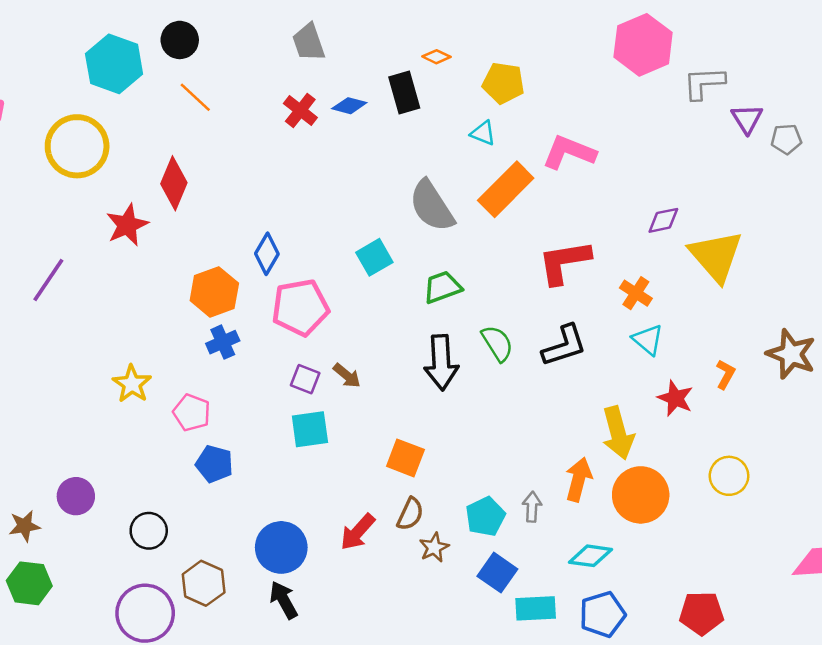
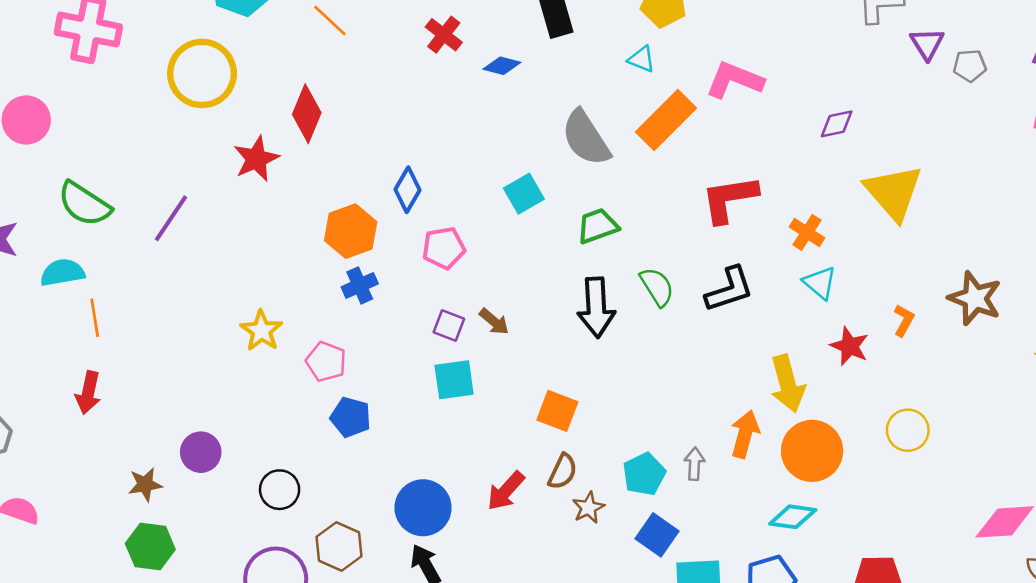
blue diamond: (349, 106) -> (502, 66), moved
purple diamond: (663, 220) -> (837, 124), moved
pink pentagon: (300, 307) -> (444, 248), size x0.7
cyan diamond: (591, 556) -> (793, 517), moved

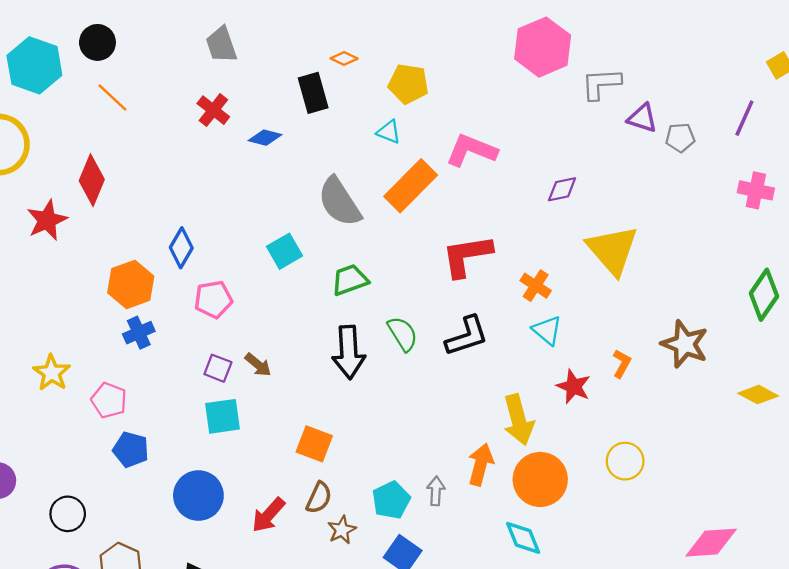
purple triangle: (927, 44) -> (642, 118), turned -40
blue circle: (423, 508) -> (198, 496), moved
cyan diamond: (793, 517) -> (523, 538), turned 60

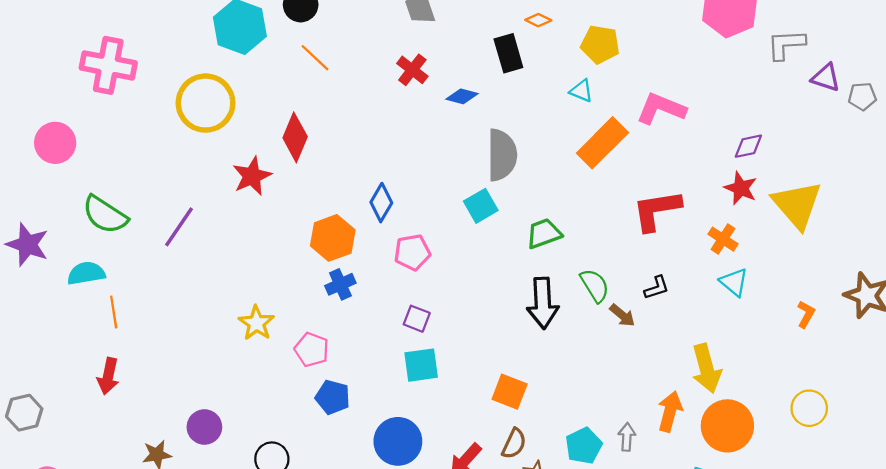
gray semicircle: (340, 202) -> (502, 155), moved, turned -147
black L-shape: (467, 336) -> (657, 288), size x0.6
brown arrow: (258, 365) -> (622, 315), moved
red star: (574, 387) -> (741, 188), moved

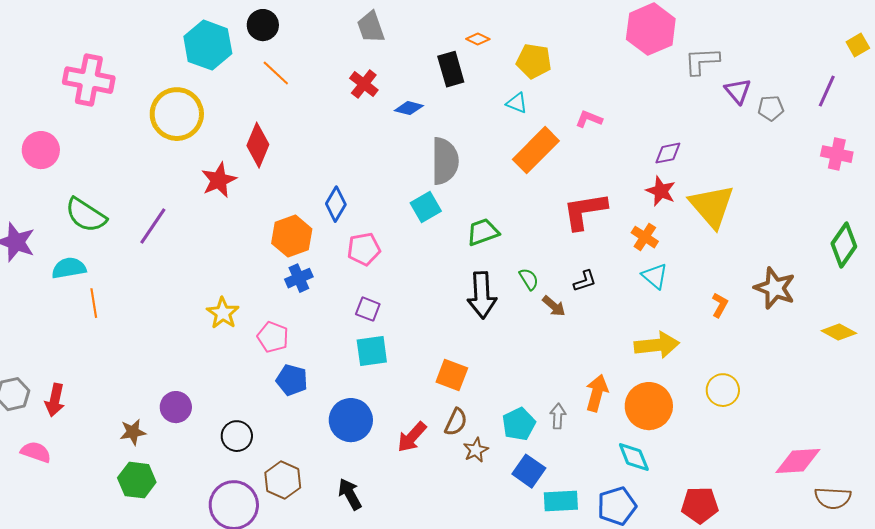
purple triangle: (826, 78) -> (738, 91), turned 32
pink L-shape: (661, 109) -> (589, 119), size x0.6
green semicircle: (595, 285) -> (529, 279), size x0.7
yellow arrow: (706, 368) -> (657, 345), moved, turned -81
red arrow: (108, 376) -> (55, 400), moved

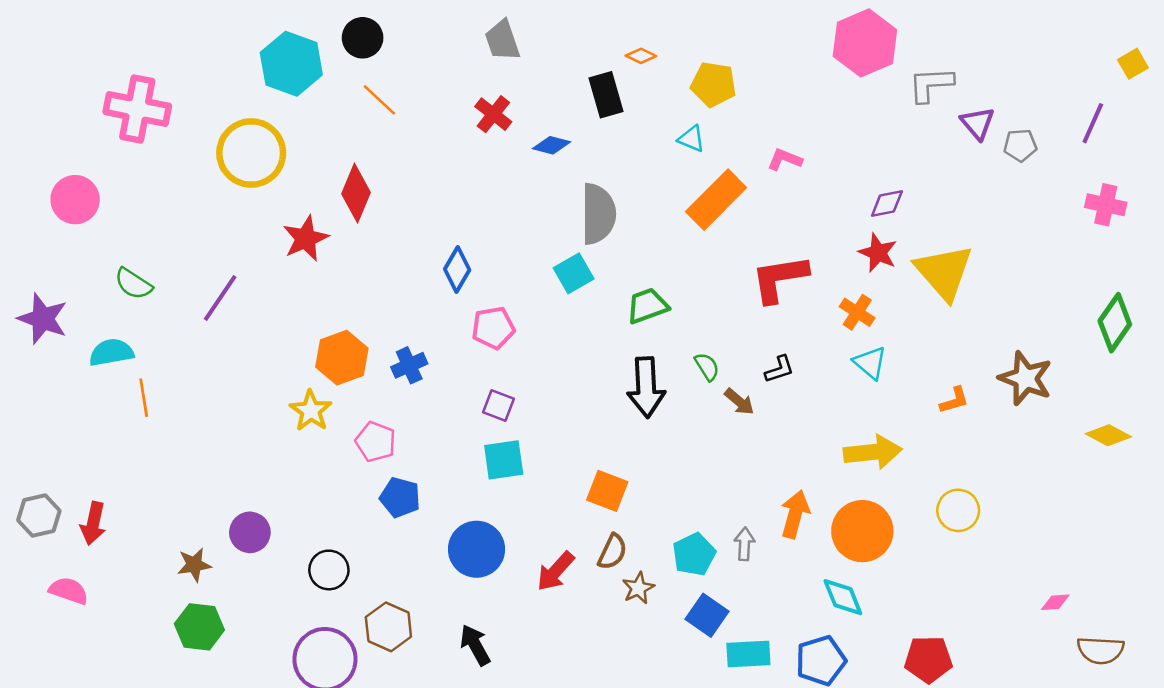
green semicircle: (86, 215) -> (133, 284), size x0.7
orange hexagon: (292, 236) -> (342, 358), moved
orange L-shape: (720, 305) -> (954, 400), turned 45
pink diamond: (798, 461) -> (1055, 602), size x0.5

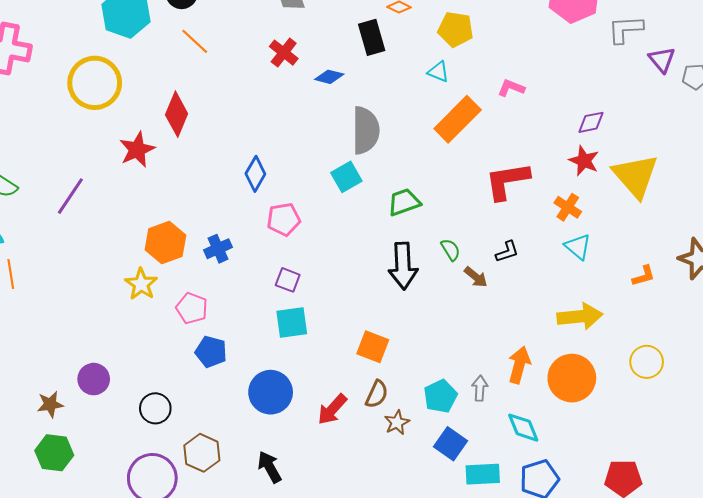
cyan diamond: (843, 597) -> (523, 428), moved

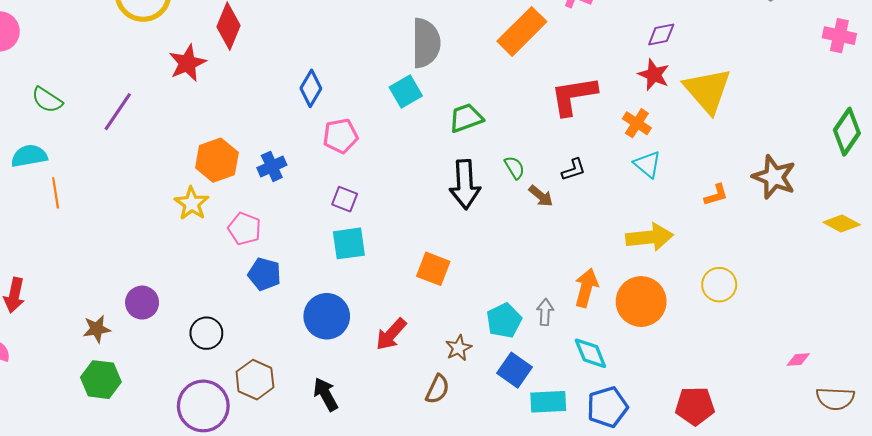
brown semicircle: (377, 394) -> (437, 389), moved

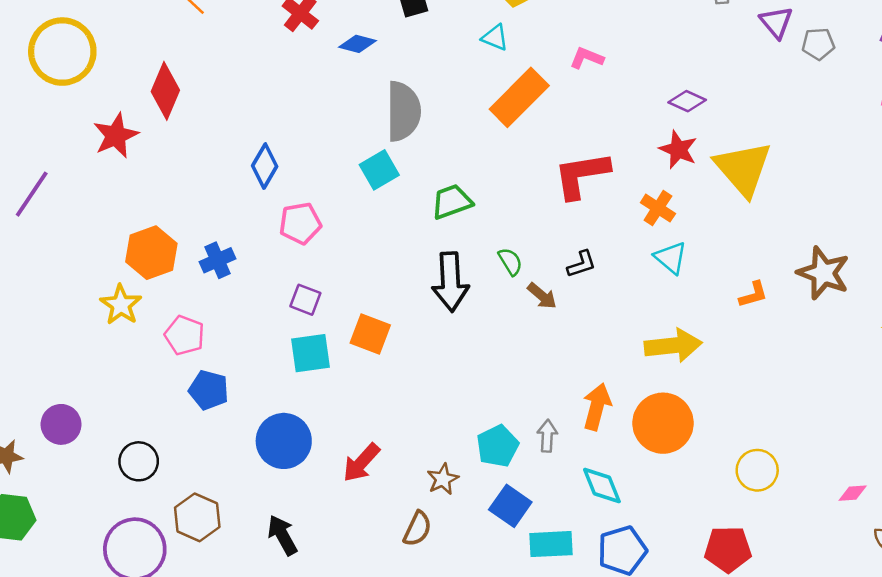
purple diamond: (661, 35) -> (687, 101), turned 36
orange square: (433, 269) -> (370, 334), moved
yellow circle: (719, 285) -> (757, 470), moved

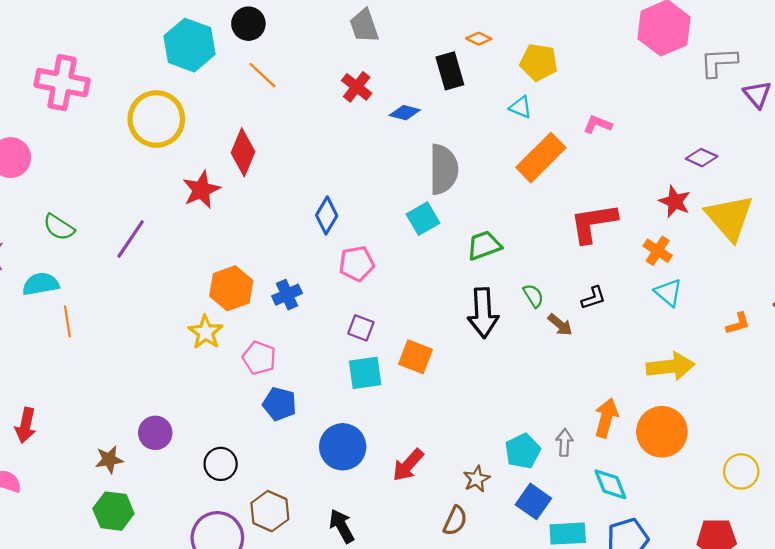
purple diamond: (687, 101) -> (702, 158), moved

